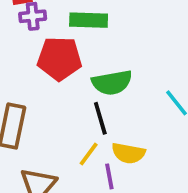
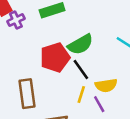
red pentagon: (59, 59) -> (55, 58), moved

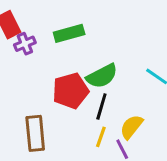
black line: (81, 70) -> (101, 106), turned 50
yellow semicircle: (106, 85) -> (131, 127), turned 135

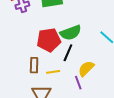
brown rectangle: (35, 133) -> (34, 65), moved, size x0.7
yellow line: (101, 137) -> (53, 72), moved, turned 56

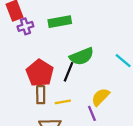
red pentagon: (49, 40) -> (40, 73), moved, turned -30
black line: (68, 53) -> (69, 72), moved

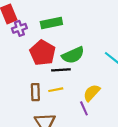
black line: (69, 72) -> (61, 70), turned 66
red pentagon: (40, 73) -> (43, 53), moved
yellow line: (63, 102) -> (56, 90), moved

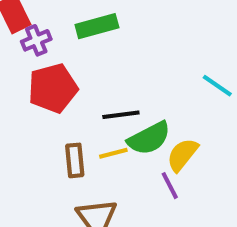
red pentagon: (43, 53) -> (53, 88), moved, turned 30
green semicircle: (73, 55) -> (149, 138), moved

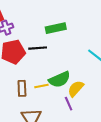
green rectangle: (97, 26) -> (56, 28), moved
black line: (121, 115) -> (38, 48), moved

